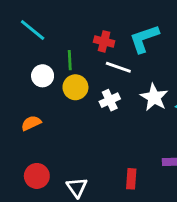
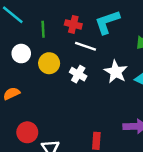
green line: (70, 60) -> (43, 29), moved
white cross: (110, 100) -> (78, 74), turned -35
red circle: (37, 176) -> (27, 132), moved

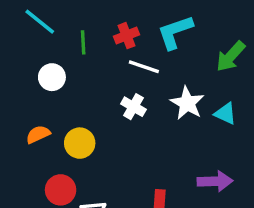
red cross: (73, 24) -> (126, 36), turned -35
yellow circle: (49, 63) -> (80, 143), moved

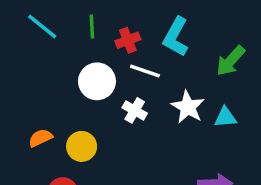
cyan L-shape: (175, 32) -> (176, 37), turned -42
green line: (83, 42) -> (92, 27), moved
white circle: (52, 77) -> (97, 81), moved, size x1.4
cyan triangle: (225, 114) -> (225, 117), turned -30

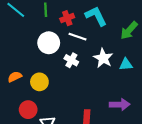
cyan L-shape: (176, 37) -> (96, 16), turned 125

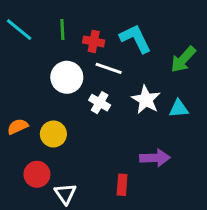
red cross: (67, 18) -> (94, 41), turned 32
purple arrow: (120, 104) -> (155, 158), moved

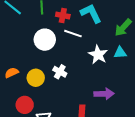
white cross: (100, 103) -> (60, 72), moved
cyan triangle: (179, 109) -> (120, 53), moved

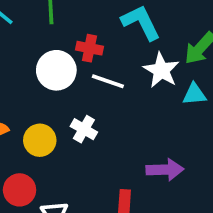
red cross: (63, 15) -> (89, 48), moved
white line: (73, 34) -> (108, 81), moved
white star: (98, 55) -> (161, 70), moved

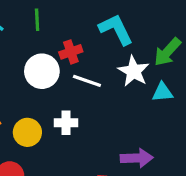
red cross: (89, 48) -> (71, 52), turned -30
white cross: (84, 129) -> (66, 123), turned -30

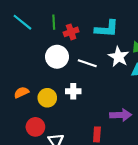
cyan L-shape: (116, 29) -> (107, 29), turned 120
red cross: (71, 52) -> (71, 32), moved

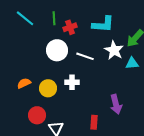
purple arrow: (121, 115) -> (116, 104), turned 78

